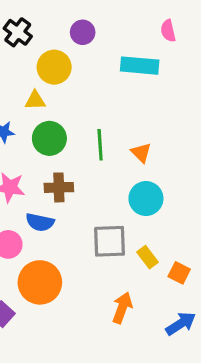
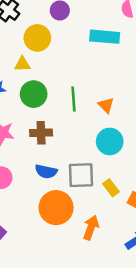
blue semicircle: (40, 222) -> (46, 171), moved
orange circle: (40, 282) -> (56, 208), moved

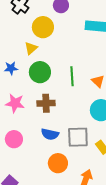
yellow triangle: (22, 64) -> (31, 48), turned -40
orange circle: (56, 208) -> (58, 163), size x0.7

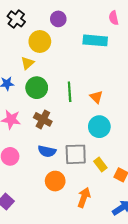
brown cross: (46, 103) -> (43, 119), turned 30

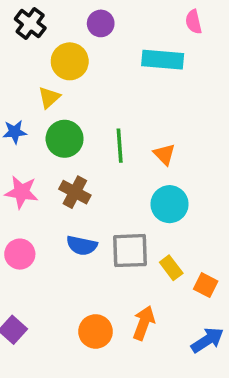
orange circle: (55, 181) -> (96, 331), moved

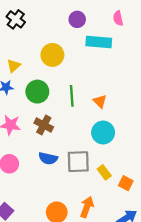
purple circle: (101, 23) -> (77, 19), moved
yellow circle: (70, 61) -> (52, 55), moved
yellow triangle: (49, 97) -> (14, 66), moved

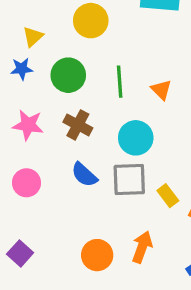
cyan circle: (103, 133) -> (136, 138), moved
blue semicircle: (48, 158) -> (84, 175), turned 30

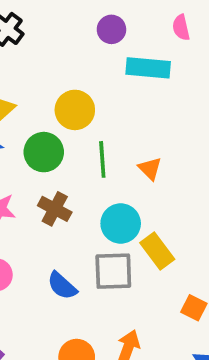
yellow circle: (91, 21) -> (75, 110), moved
blue semicircle: (84, 175) -> (62, 286), moved
yellow rectangle: (168, 196) -> (157, 251), moved, size x1.4

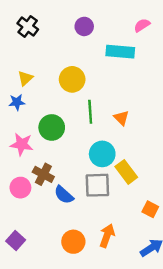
pink semicircle: (181, 28) -> (142, 25), turned 70
purple circle: (111, 29) -> (84, 26), moved
green circle: (44, 152) -> (52, 127), moved
brown cross: (55, 209) -> (43, 174), moved

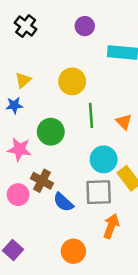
orange arrow: (107, 236) -> (111, 226), moved

